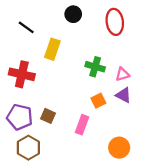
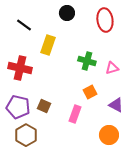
purple triangle: (124, 95) -> (116, 105), moved

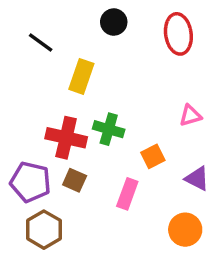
green cross: (87, 61) -> (109, 129), moved
red cross: (20, 68) -> (66, 138), moved

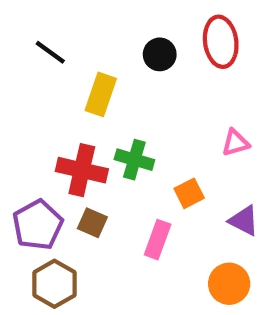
black circle: (114, 22) -> (160, 54), moved
purple pentagon: (30, 182) -> (38, 225), turned 30

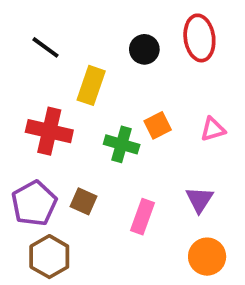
red cross: (82, 170) -> (49, 131), moved
orange square: (189, 193) -> (158, 125), moved
purple triangle: (244, 221) -> (199, 200), moved, turned 36

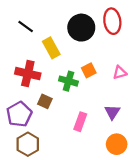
black circle: (144, 49) -> (81, 28), size x1.6
yellow rectangle: (91, 85) -> (51, 48), turned -48
brown square: (84, 201) -> (45, 101), moved

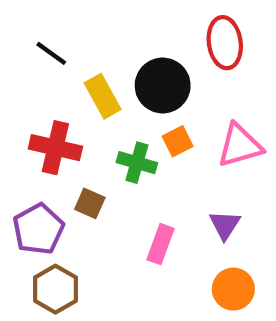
black circle: (81, 28) -> (163, 85), moved
pink triangle: (120, 73) -> (240, 145), size x1.6

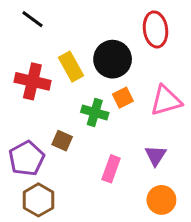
black line: (51, 53) -> (32, 19), moved
red cross: (55, 148) -> (32, 81), moved

